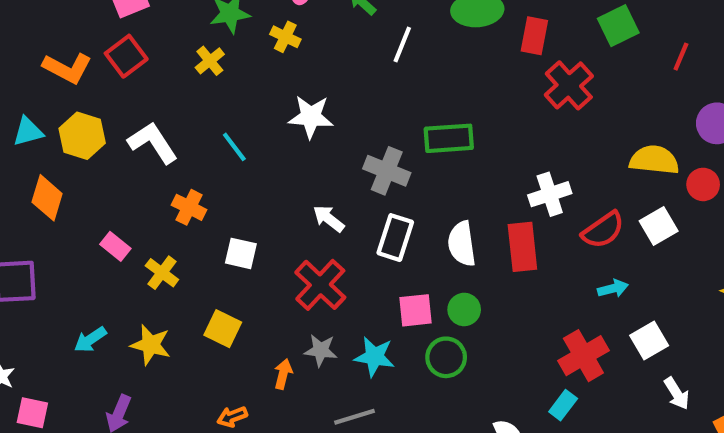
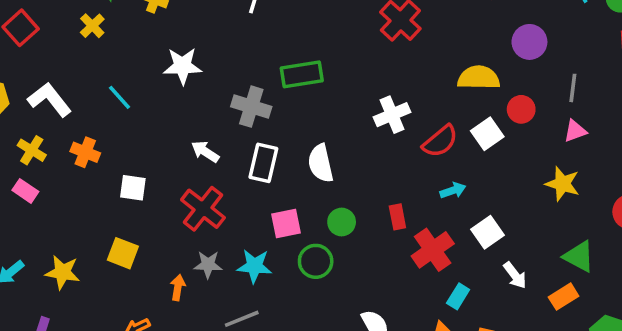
red circle: (703, 184) -> (521, 109), moved
red rectangle: (522, 247) -> (397, 217), moved, size x0.6
yellow cross: (162, 273) -> (32, 150), moved
green circle: (464, 309) -> (342, 222), moved
cyan rectangle: (563, 405) -> (458, 296), moved

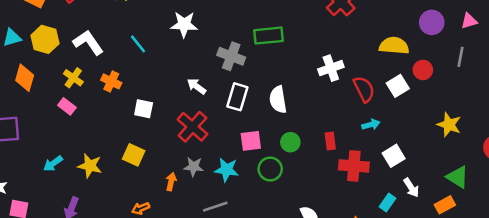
pink triangle: (575, 131) -> (469, 21), moved
red semicircle: (440, 141) -> (364, 89), turned -80
red cross: (433, 250) -> (354, 166), turned 36
cyan rectangle: (458, 296) -> (388, 202), moved

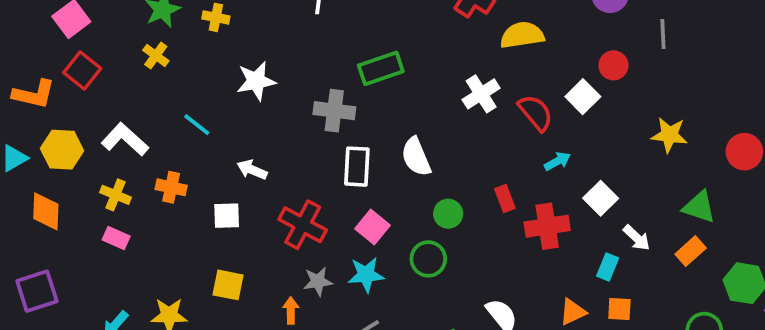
yellow semicircle: (394, 46) -> (522, 35), moved
white arrow: (196, 86) -> (252, 170), moved
pink square: (251, 141) -> (372, 227), moved, turned -30

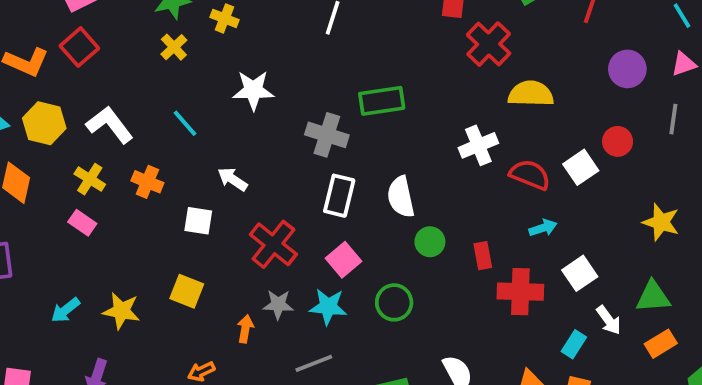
yellow cross: (156, 55) -> (174, 47), moved
red semicircle: (536, 113) -> (530, 175), turned -39
green triangle: (699, 207) -> (653, 297), moved, turned -33
green circle: (448, 214) -> (430, 242), moved

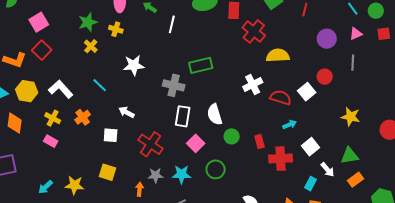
orange cross: (147, 182) -> (83, 117), turned 35
pink square: (344, 260) -> (196, 143), moved

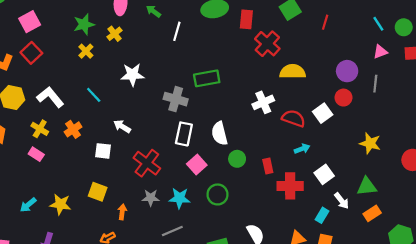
yellow cross: (116, 29) -> (115, 34), turned 32
purple circle: (327, 39) -> (347, 71), moved
orange arrow: (139, 189) -> (122, 212), moved

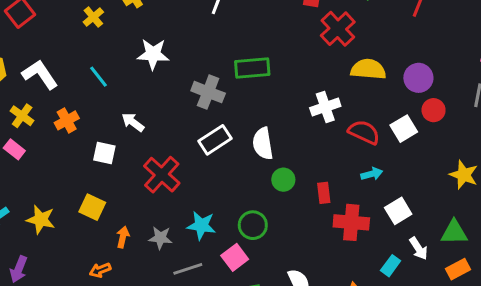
purple circle: (347, 71) -> (418, 78), moved
white rectangle: (184, 134) -> (215, 140), turned 40
pink square: (197, 165) -> (235, 257), moved
gray star: (151, 198) -> (160, 238), moved

